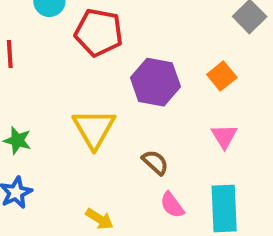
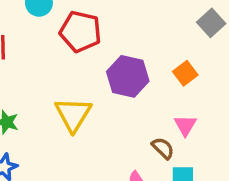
brown semicircle: (155, 162) -> (163, 148), moved

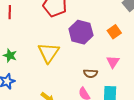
brown semicircle: (163, 148) -> (90, 73), moved, turned 136

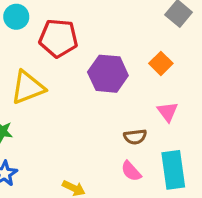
yellow triangle: (49, 53) -> (28, 87), moved, turned 45

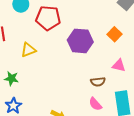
yellow triangle: (28, 87) -> (28, 50), size x0.7
pink triangle: (168, 112) -> (119, 66), turned -40

